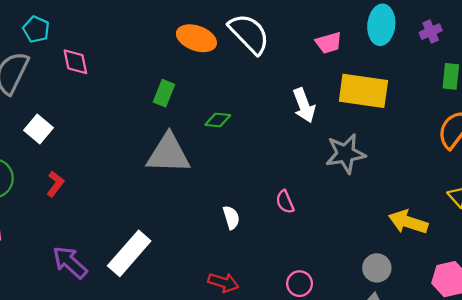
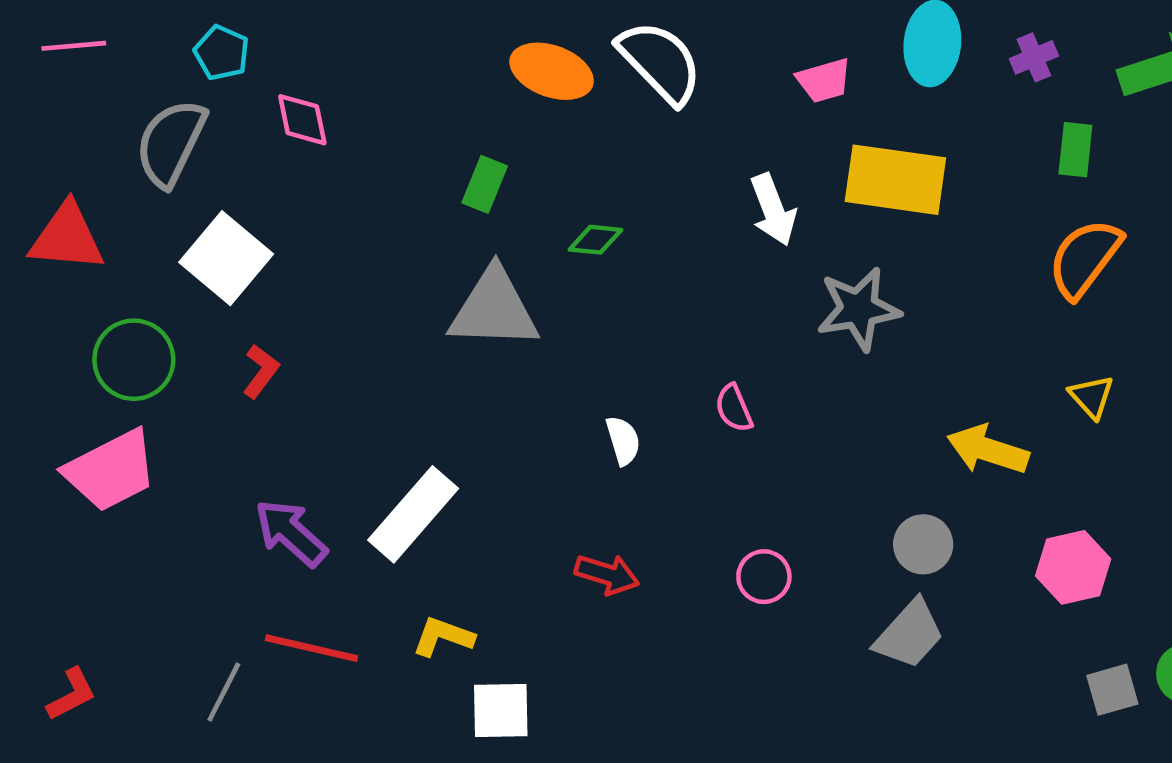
white square: (38, 129) -> (226, 258), size x1.5

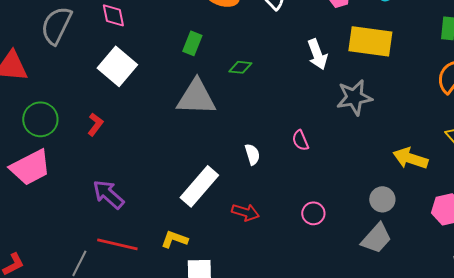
white square: (226, 258) -> (117, 66), moved
white rectangle: (413, 514) -> (199, 186), moved

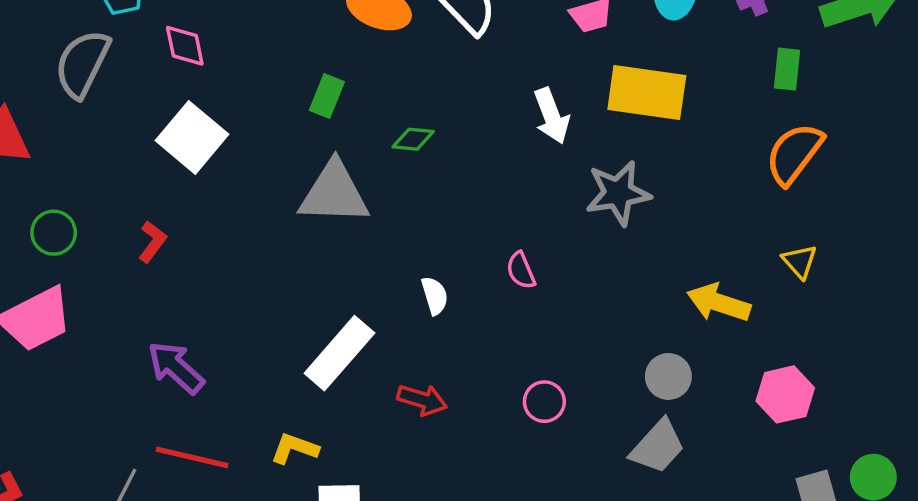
green circle: (40, 119) -> (54, 233), size x0.7

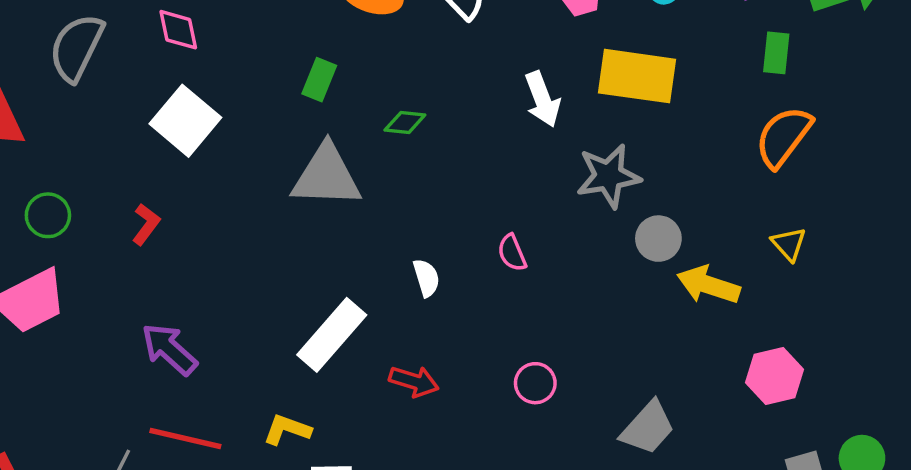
gray circle: (668, 376) -> (658, 239), moved

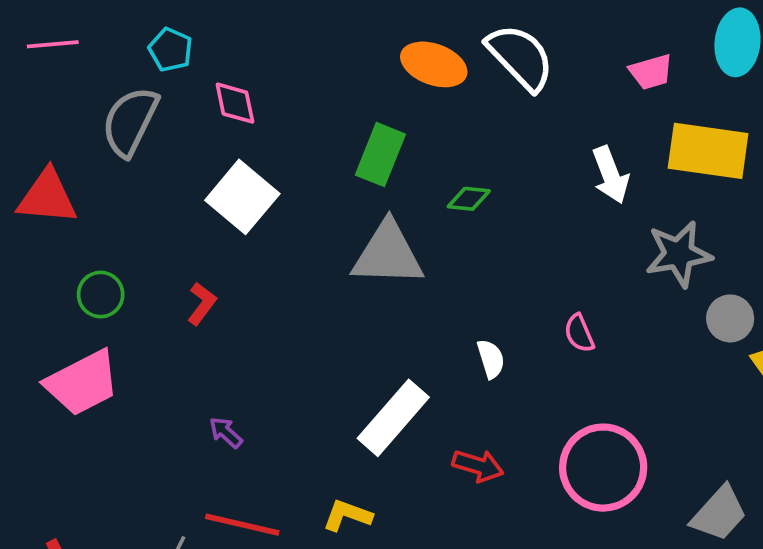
green rectangle: (319, 80) -> (380, 155), size x1.4
purple arrow: (169, 349) -> (226, 433), size x0.6
pink circle: (535, 383) -> (603, 468), size x2.0

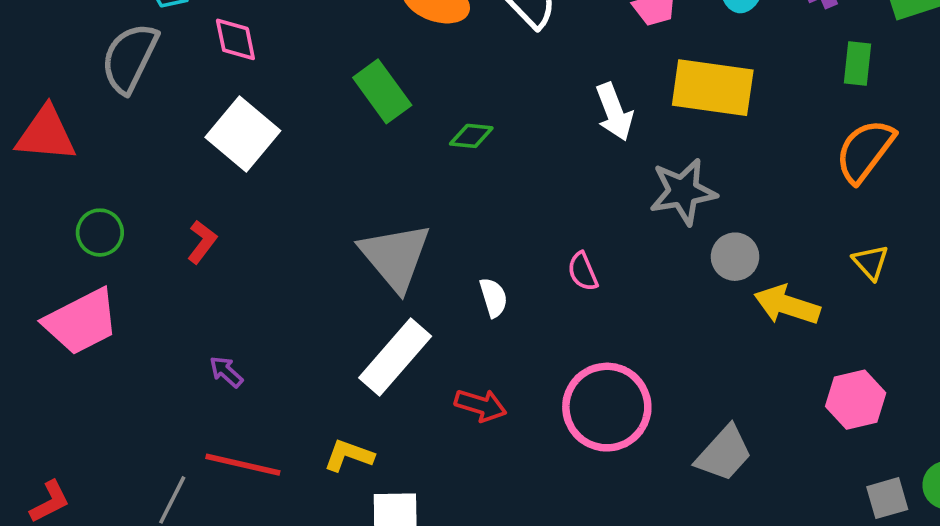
green rectangle: (380, 155) -> (382, 91), turned -58
gray triangle: (388, 254) -> (395, 257), moved, turned 48

